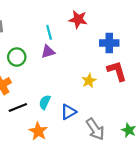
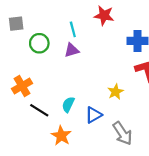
green circle: (17, 57) -> (39, 43), moved
yellow star: (89, 81) -> (116, 92), moved
black line: (18, 108) -> (39, 110), turned 54

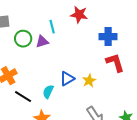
purple triangle: (72, 50) -> (42, 42), moved
blue triangle: (94, 115) -> (67, 79), moved

